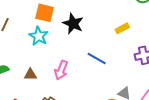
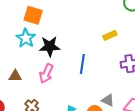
black star: (73, 24) -> (50, 47), moved, turned -30
blue line: (97, 59) -> (82, 64), turned 66

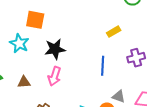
cyan star: (26, 38) -> (19, 43), moved
blue line: (82, 64) -> (103, 66), moved

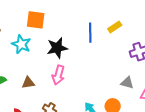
blue line: (103, 66) -> (90, 33), moved
gray triangle: (119, 96) -> (127, 83), moved

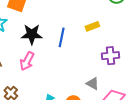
blue line: (90, 33) -> (62, 37), moved

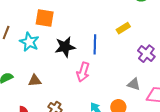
purple cross: (111, 56) -> (146, 54), turned -36
pink arrow: (27, 61) -> (83, 72), moved

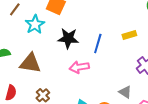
pink arrow: (83, 72) -> (79, 67), turned 48
brown triangle: (35, 81) -> (30, 63), size x1.6

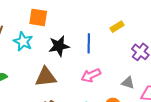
brown triangle: (30, 63) -> (46, 77), moved
pink arrow: (79, 67) -> (91, 75), moved

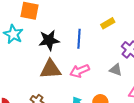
brown triangle: (46, 77) -> (50, 69), moved
gray triangle: (128, 83) -> (116, 70), moved

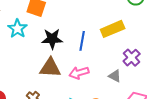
yellow rectangle: (108, 23) -> (113, 29), size x1.6

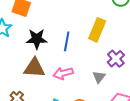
yellow rectangle: (113, 29) -> (97, 30), turned -45
gray triangle: (115, 76) -> (99, 77), turned 40

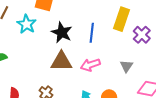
black star: (37, 39) -> (62, 32), turned 30
purple cross: (116, 59) -> (142, 35), moved

